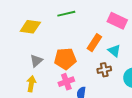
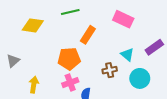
orange rectangle: (94, 43) -> (88, 35), moved
cyan triangle: (114, 51) -> (127, 55), moved
gray triangle: (36, 61) -> (13, 61), moved

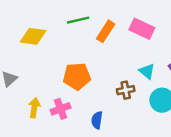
orange rectangle: (88, 35) -> (106, 31), moved
pink cross: (70, 83) -> (61, 109), moved

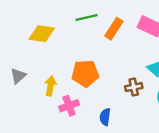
yellow arrow: (34, 108) -> (50, 86), moved

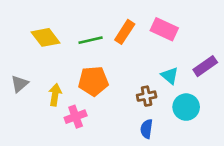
green line: (86, 17) -> (91, 40), moved
yellow diamond: (42, 34) -> (45, 37), turned 45
blue semicircle: (105, 117) -> (147, 129), moved

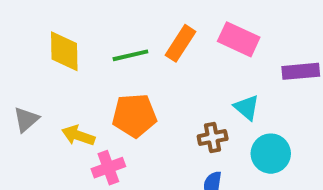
yellow diamond: (45, 37) -> (64, 51), turned 36
purple rectangle: (205, 66) -> (301, 71), moved, turned 30
yellow arrow: (55, 95) -> (78, 136), turned -80

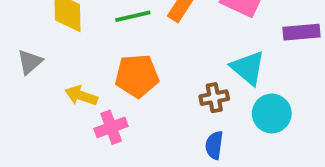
cyan triangle: (247, 107) -> (248, 68), size x1.4
gray triangle: (26, 119) -> (30, 62), moved

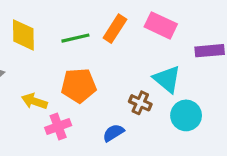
brown cross: (214, 98) -> (140, 103), turned 35
blue semicircle: (214, 145) -> (113, 133), moved, turned 50

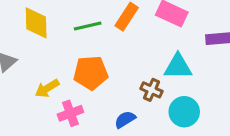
cyan triangle: (167, 79) -> (178, 67), turned -40
yellow arrow: (34, 101) -> (47, 88), turned -50
cyan circle: (186, 115) -> (184, 112), moved

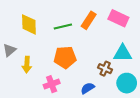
yellow arrow: (47, 88) -> (27, 65), moved, turned -56

